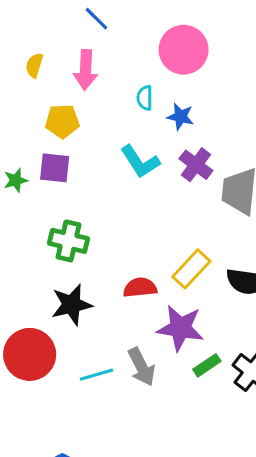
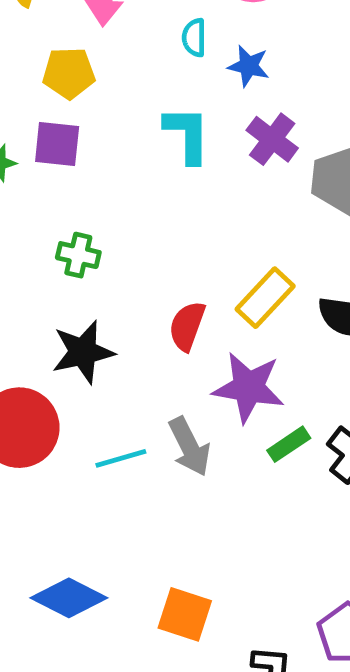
cyan L-shape: (140, 162) -> (187, 135), turned -147
green cross: (69, 241) -> (78, 255), size x0.7
red semicircle: (140, 288) -> (187, 326), turned -64

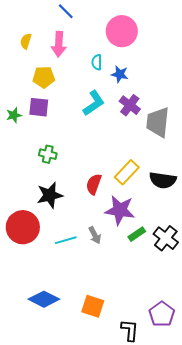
cyan L-shape: (187, 135) -> (94, 103), turned 56
gray arrow: (189, 447) -> (95, 235), size x0.7

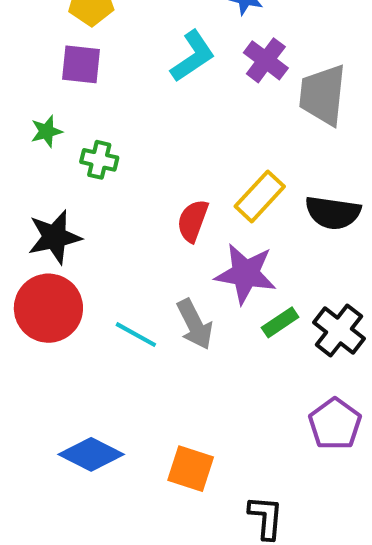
green star: (14, 115) -> (46, 131), moved
black star: (50, 195) -> (55, 237), moved
gray arrow: (95, 235) -> (195, 324), size x1.4
cyan line: (66, 240) -> (136, 335), turned 45
purple pentagon: (162, 314) -> (335, 424), moved

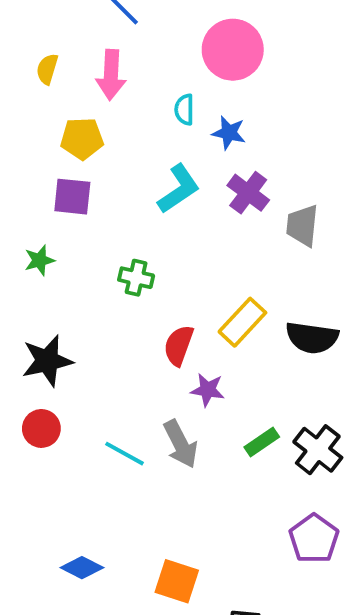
gray trapezoid: (323, 95) -> (302, 226), size x0.7
green cross: (99, 160) -> (136, 278), moved
purple star: (246, 274) -> (208, 390), moved, size x0.6
red circle: (48, 308) -> (41, 428), size x0.6
blue diamond: (91, 454) -> (82, 568), size x0.7

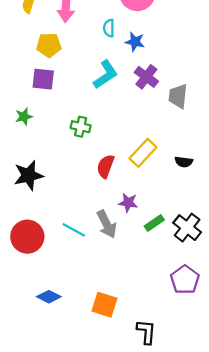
black semicircle: (312, 338) -> (184, 162), size x0.6
purple star: (208, 390) -> (128, 203), moved
red circle: (41, 428) -> (27, 237), moved, size x1.5

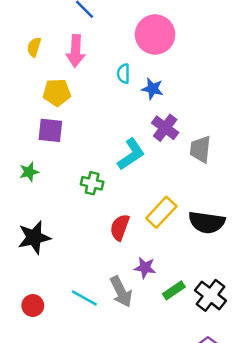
cyan L-shape: (106, 75) -> (131, 154), moved
black semicircle: (184, 162) -> (207, 222), size x1.8
red circle: (27, 237) -> (33, 306), size x0.6

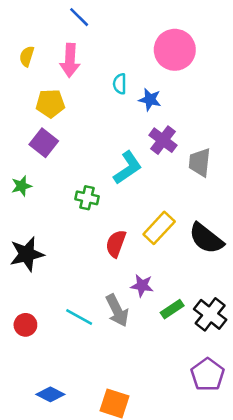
pink circle: (155, 34) -> (175, 50), moved
purple square: (50, 130) -> (44, 143), turned 32
black semicircle: (207, 222) -> (206, 238), turned 30

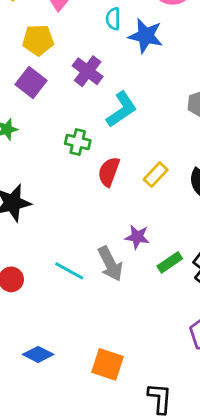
blue star: (150, 100) -> (146, 36), size x1.4
purple cross: (163, 140) -> (88, 71), moved
yellow rectangle: (159, 228) -> (156, 175), size x0.7
red semicircle: (116, 244) -> (109, 172), moved

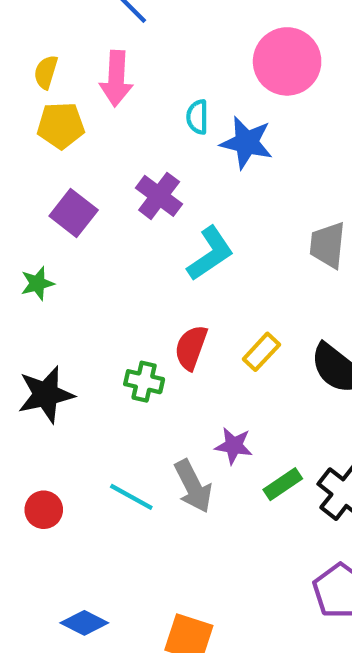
yellow pentagon: (38, 40) -> (61, 125), moved
green cross: (78, 142) -> (144, 382), moved

